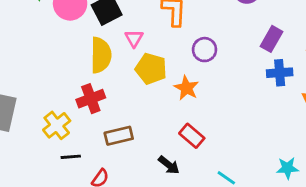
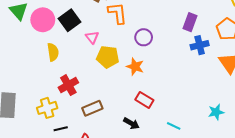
yellow semicircle: (101, 55) -> (53, 52), moved, size x0.7
yellow cross: (57, 125) -> (47, 108), turned 30

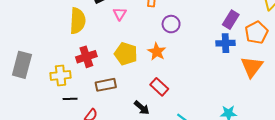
purple rectangle: (190, 22) -> (231, 20), moved
yellow semicircle: (53, 52) -> (78, 21), size x1.4
yellow pentagon: (108, 57) -> (126, 54), moved

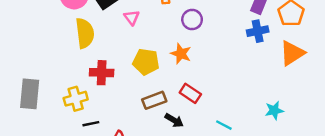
red cross: (86, 57) -> (102, 73), turned 30
orange triangle: (252, 67) -> (292, 53), turned 30
brown rectangle: (106, 85) -> (154, 100), moved

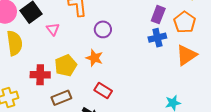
yellow pentagon: (146, 62) -> (66, 65), turned -30
red cross: (102, 73) -> (40, 75), moved
brown rectangle: (154, 100) -> (61, 98), moved

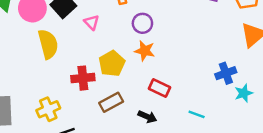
purple circle: (103, 29) -> (142, 23), moved
blue cross: (157, 38) -> (226, 73), moved

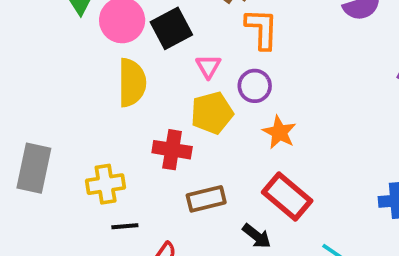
purple circle: (142, 23) -> (255, 86), moved
yellow pentagon: (112, 63) -> (212, 113), moved
red rectangle: (159, 88) -> (287, 196), size x1.4

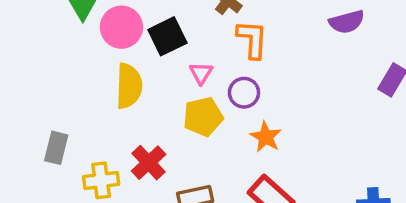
red cross: (172, 150) -> (149, 163), moved, turned 36
gray rectangle: (34, 168) -> (56, 148), moved, size x0.7

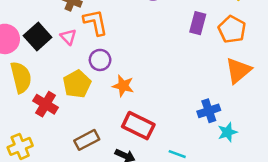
pink triangle: (201, 73) -> (68, 37), moved
red cross: (149, 163) -> (46, 104), moved

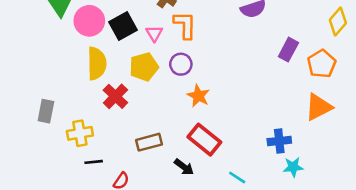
yellow pentagon: (77, 84) -> (144, 67), moved

